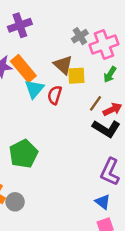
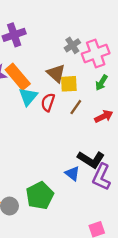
brown line: (96, 103) -> (76, 107), moved
black L-shape: (106, 129) -> (91, 159), moved
green pentagon: (23, 154) -> (40, 196), moved
blue triangle: (103, 202) -> (72, 173), moved

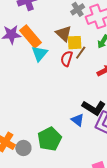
red semicircle: (48, 102) -> (67, 59), moved
brown line: (76, 107) -> (81, 53), moved

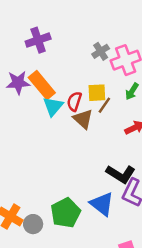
brown triangle: (64, 34) -> (83, 119), moved
red semicircle: (67, 59) -> (74, 101), moved
blue triangle: (78, 120) -> (102, 204), moved, size x1.5

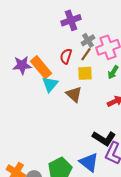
purple cross: (38, 40) -> (71, 20), moved
red semicircle: (74, 101) -> (66, 56), moved
brown line: (104, 105) -> (86, 54), moved

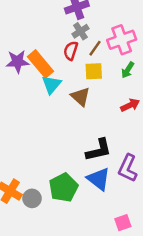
gray cross: (88, 40) -> (80, 31), moved
black L-shape: (104, 138) -> (99, 150), moved, turned -45

